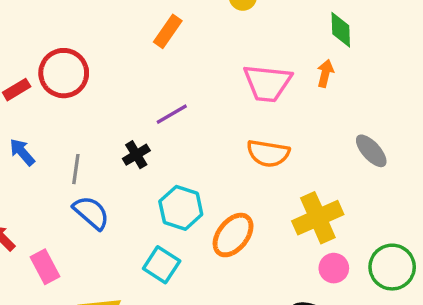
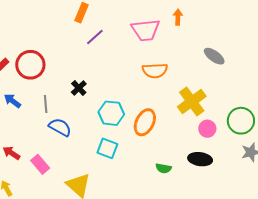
red circle: (64, 73) -> (30, 65), moved
purple line: (172, 114) -> (95, 37), moved

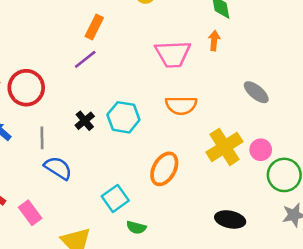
purple line: (95, 37) -> (85, 59), moved
cyan hexagon: (111, 113) -> (123, 117), moved
pink circle: (207, 129) -> (261, 150), moved
cyan square: (107, 148) -> (115, 198), turned 30
green semicircle: (164, 168) -> (136, 227), moved

